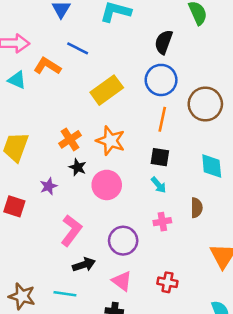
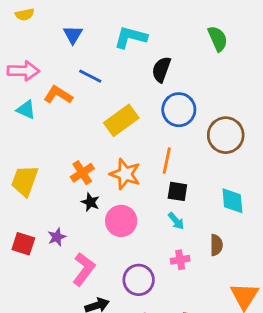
black semicircle: (164, 42) -> (161, 69), moved
orange line: (162, 119) -> (167, 161), moved
purple star: (48, 186) -> (57, 237), moved

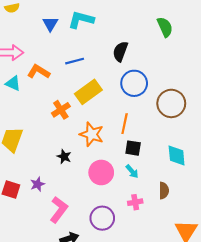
cyan L-shape: (131, 37) -> (81, 20), moved
blue line: (90, 76) -> (75, 61), moved, turned -42
orange cross: (82, 173) -> (61, 110), moved
pink circle: (121, 221) -> (101, 172), moved

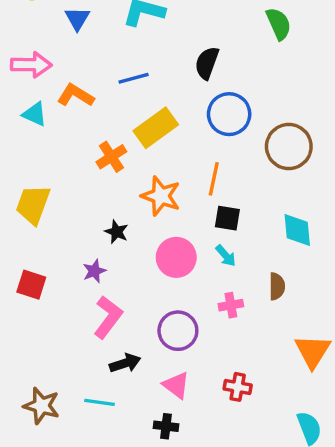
blue triangle: (50, 24) -> (77, 19), moved
purple star: (37, 184) -> (94, 271), moved

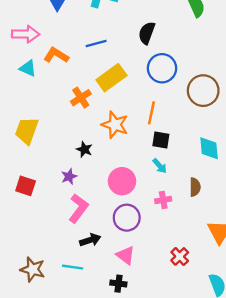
pink circle: (176, 257) -> (122, 181), moved
red cross: (238, 387) -> (180, 256), moved, turned 36

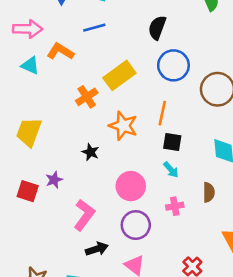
blue line: (96, 44) -> (94, 28), moved
purple star: (69, 176) -> (54, 180), moved

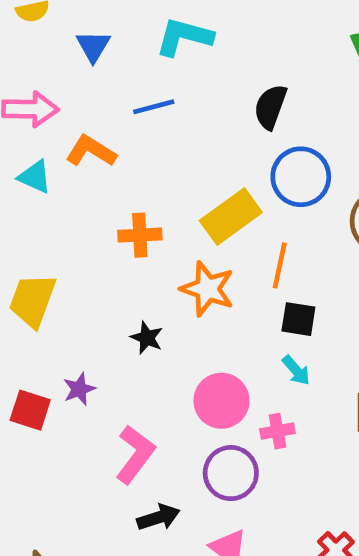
yellow rectangle: (119, 75) -> (231, 216), moved
orange cross: (87, 97) -> (140, 235), turned 30
pink cross: (175, 206) -> (277, 431), moved

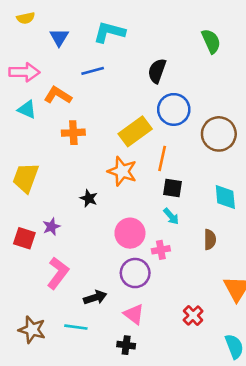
orange cross: (140, 235) -> (73, 133), moved
pink L-shape: (135, 454) -> (58, 273), moved

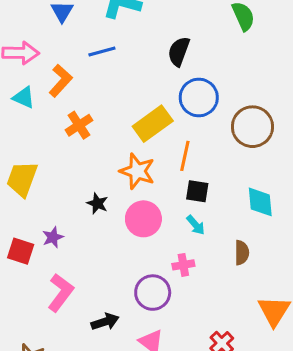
orange L-shape: (58, 95) -> (61, 81), turned 100
orange cross: (73, 133) -> (79, 125), turned -30
pink circle: (130, 233) -> (143, 219), moved

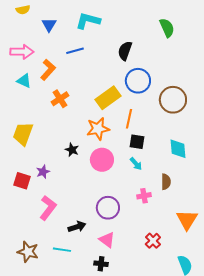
orange star: (137, 171) -> (98, 129), turned -30
pink cross: (183, 265) -> (144, 196), moved

